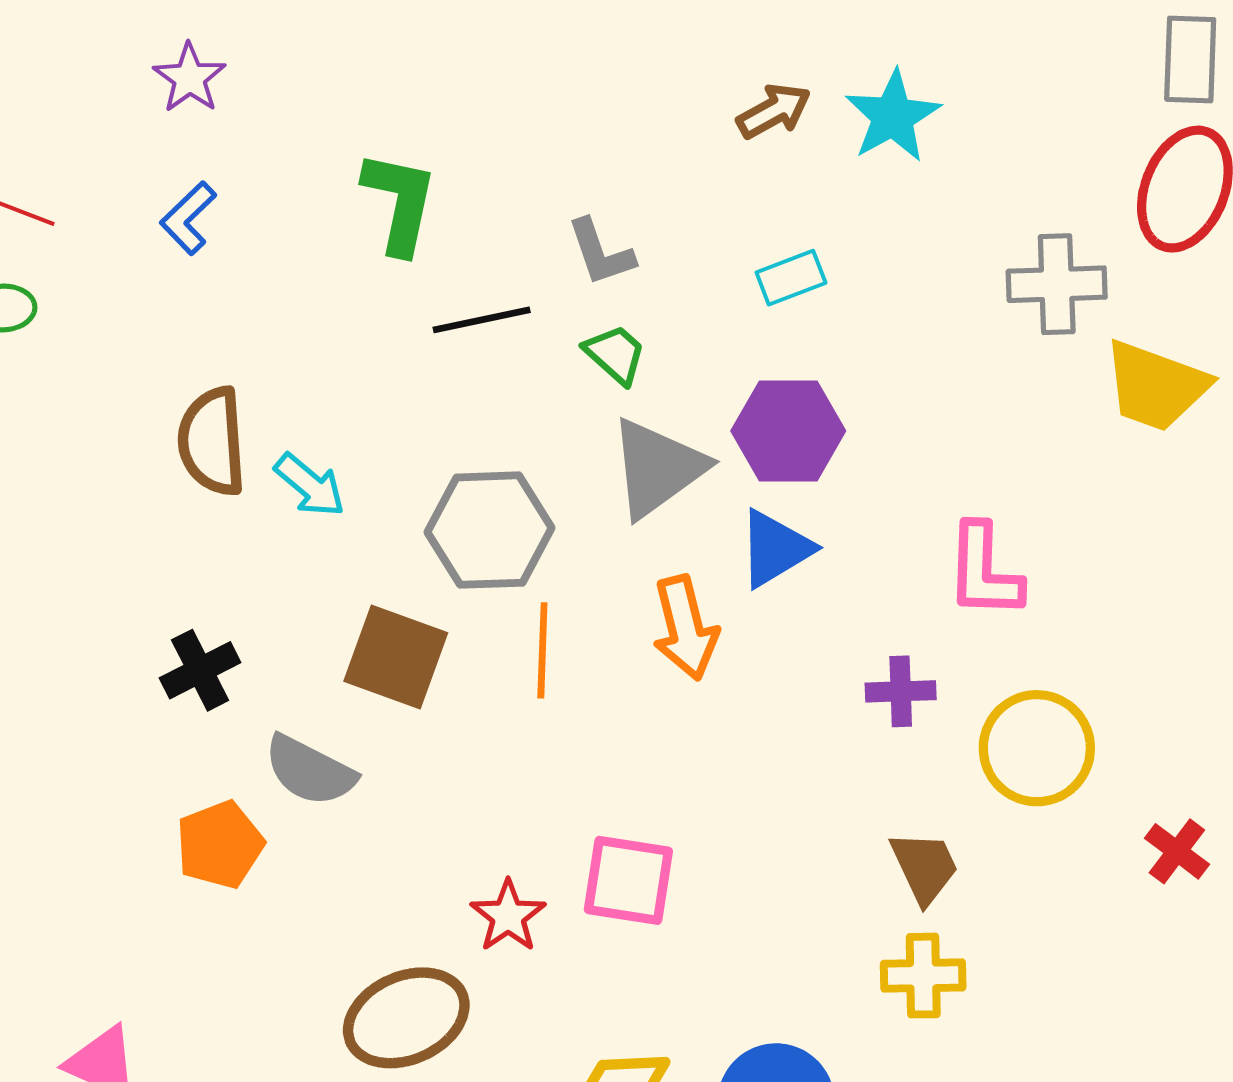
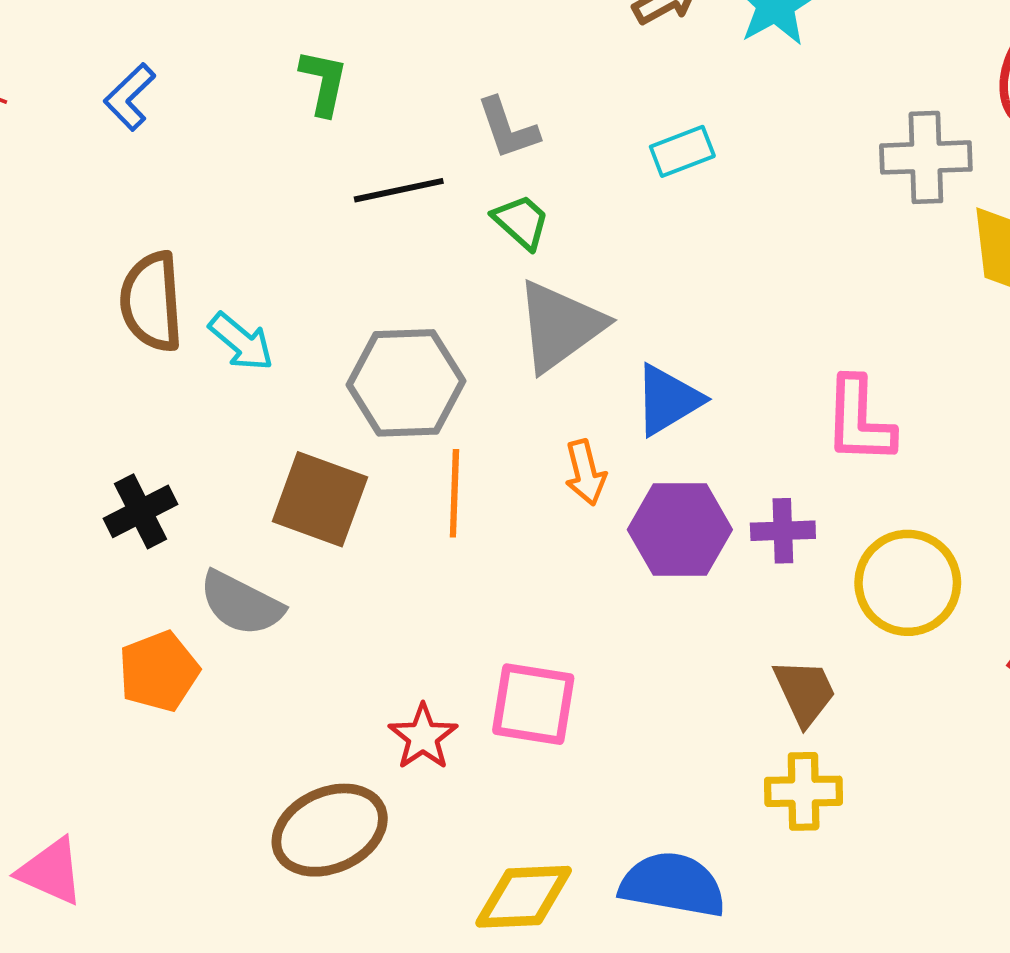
green L-shape: (400, 202) -> (324, 82), size x0.7
purple hexagon: (788, 431) -> (680, 530), moved
orange arrow: (685, 628) -> (585, 473), size x0.7

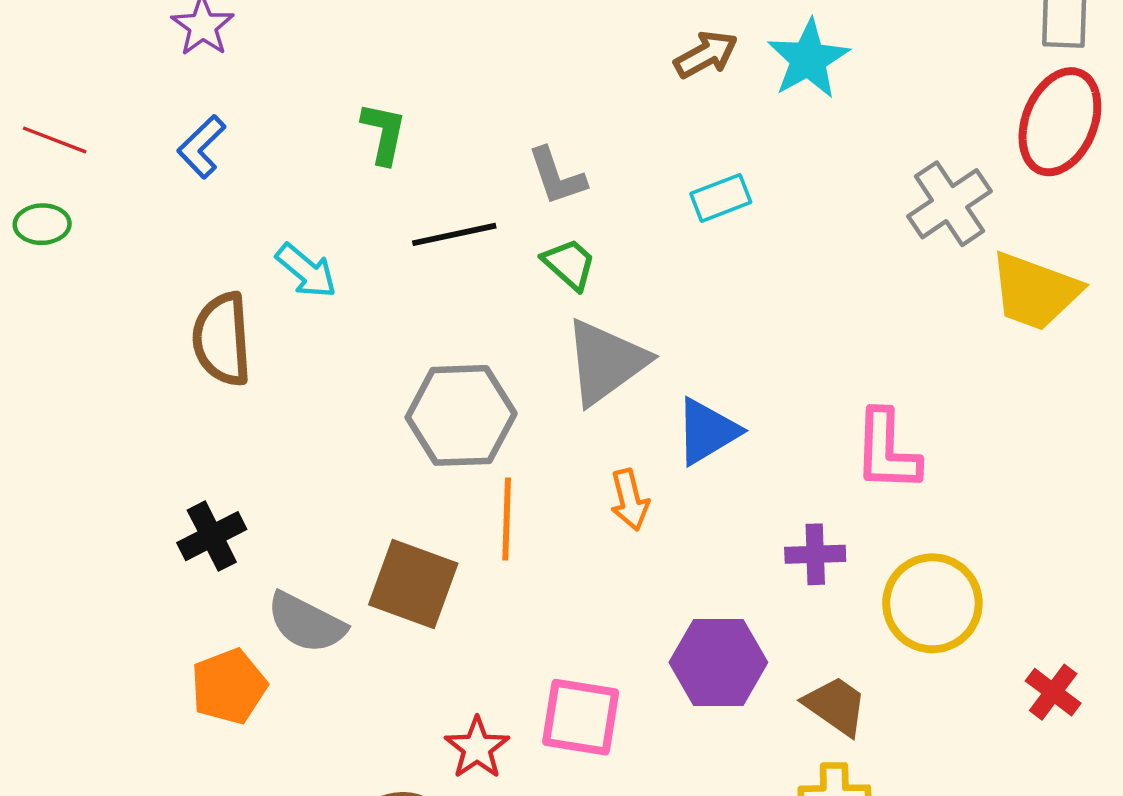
gray cross: (926, 157) -> (950, 204), turned -32
cyan arrow: (241, 342) -> (306, 271), moved
brown square: (320, 499) -> (413, 584), moved
purple hexagon: (680, 530) -> (718, 662), moved
brown trapezoid: (805, 692) -> (836, 706), turned -30

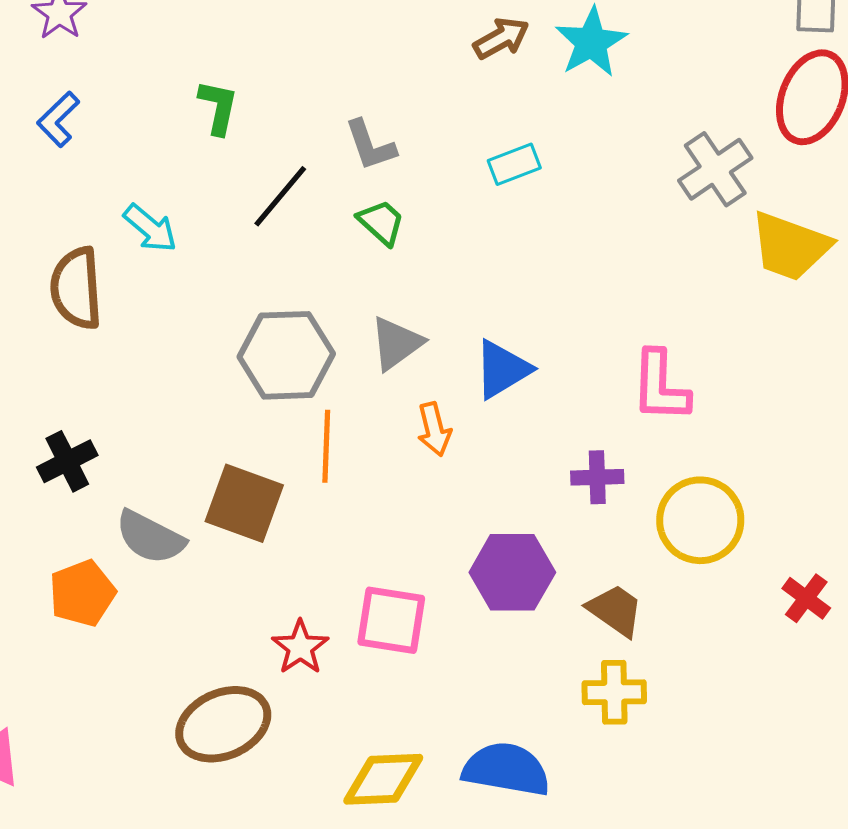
black line: (454, 234) -> (280, 196), turned -38
gray triangle: (606, 362) -> (396, 343), moved, size x0.7

